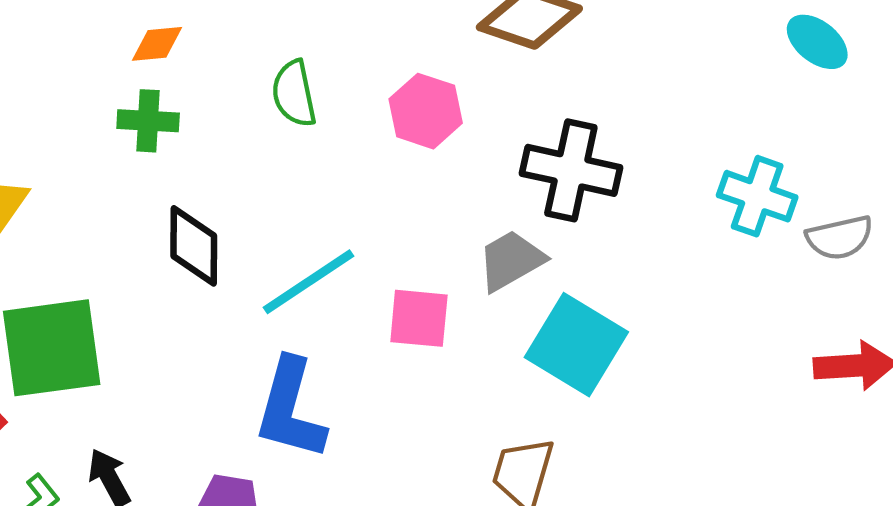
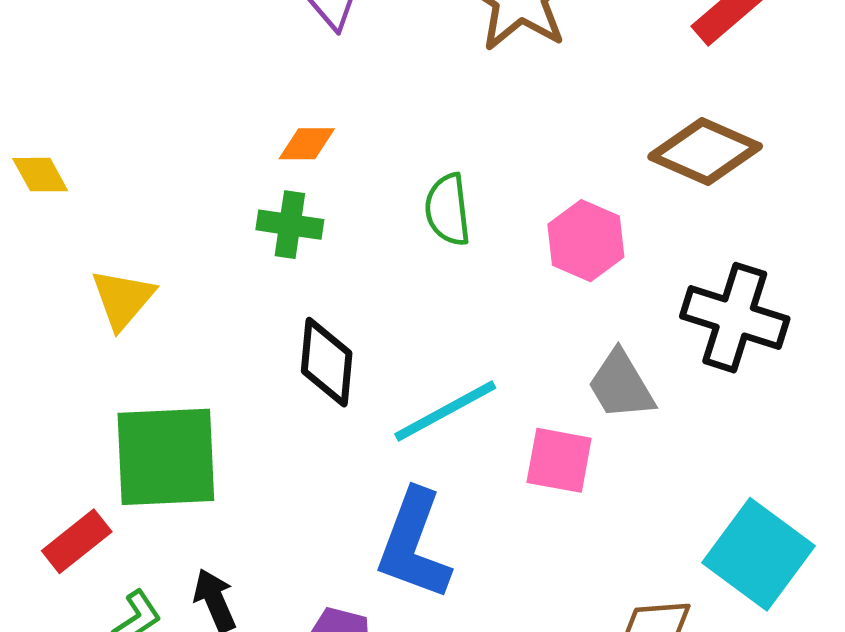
gray trapezoid: (511, 260) -> (621, 385), moved, turned -96
cyan square: (576, 345) -> (759, 554), moved

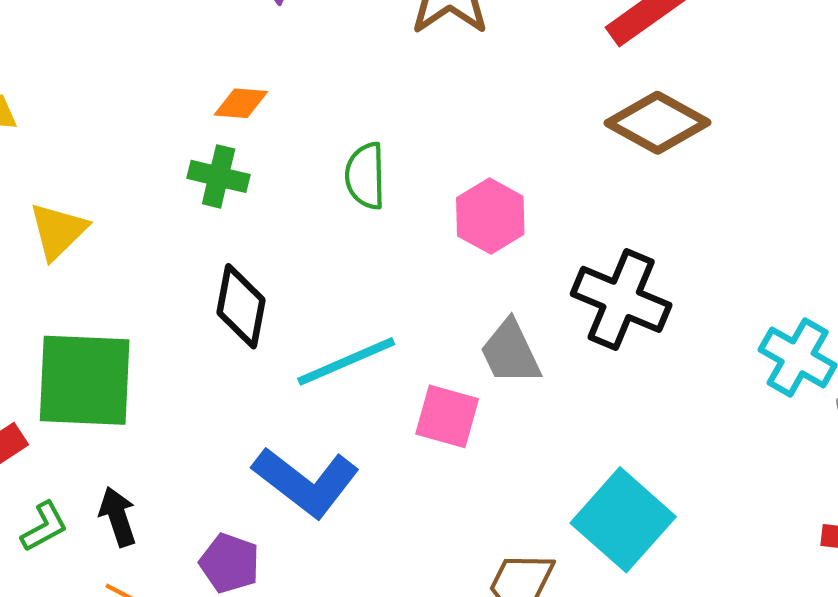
brown diamond: (705, 151) -> (658, 123), moved
blue L-shape: (414, 545) -> (306, 482), turned -78

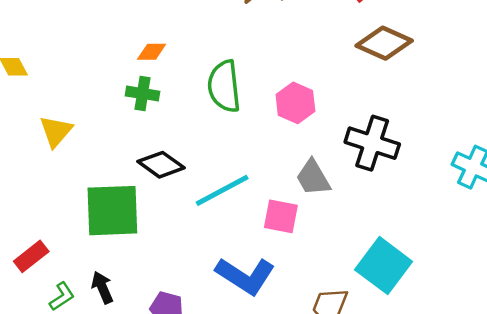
green semicircle: (365, 176) -> (224, 86), size x1.4
black diamond: (241, 306) -> (161, 165), turned -60
green square: (85, 380) -> (112, 211), moved
blue L-shape: (306, 482) -> (245, 276), moved

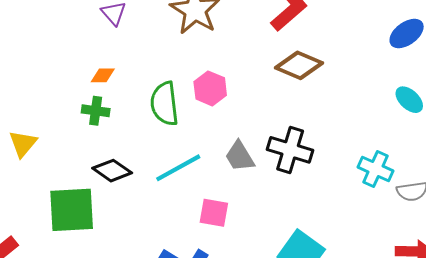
pink hexagon: (295, 103) -> (210, 88), moved
gray trapezoid: (313, 178) -> (240, 156), moved
cyan line: (222, 190) -> (178, 168), moved

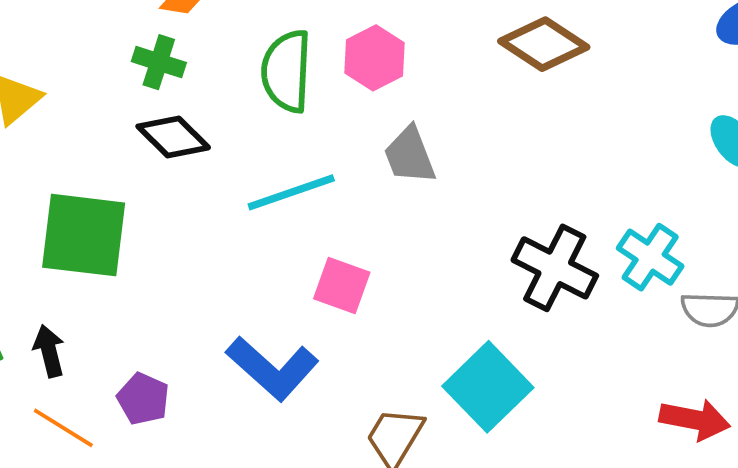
black cross: (290, 150) -> (555, 268), moved
gray trapezoid: (240, 156) -> (410, 155), moved
black diamond: (112, 171) -> (173, 137), moved

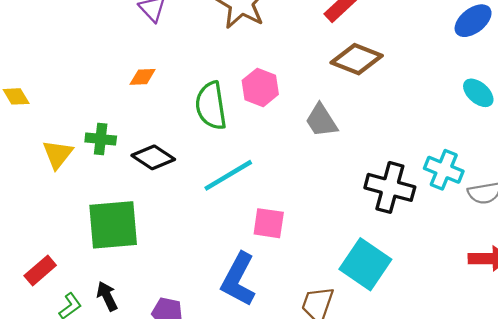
green cross: (159, 62) -> (101, 139), moved
gray trapezoid: (410, 155) -> (321, 121), moved
blue L-shape: (272, 368) -> (238, 279), turned 88

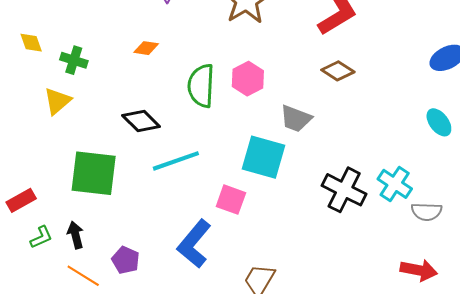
brown diamond: (357, 59) -> (338, 71), size x0.7
gray trapezoid: (321, 121) -> (296, 119), turned -48
green cross: (101, 139) -> (74, 60), moved
cyan line: (228, 175) -> (176, 161), moved
cyan square: (365, 264) -> (264, 157), moved, turned -30

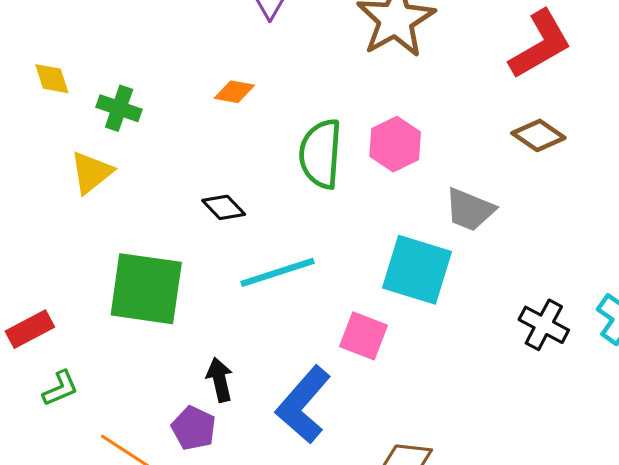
black diamond: (141, 121) -> (224, 207), size x0.7
black cross: (344, 190) -> (544, 325), size x0.7
black arrow: (75, 235) -> (220, 380), moved

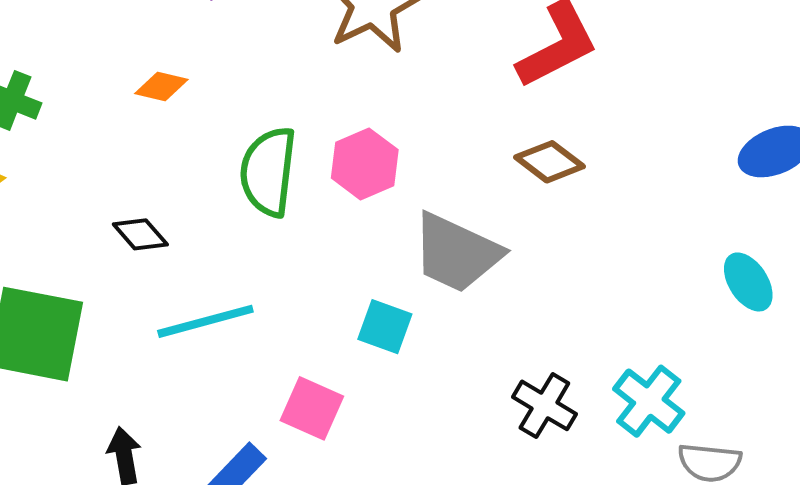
gray trapezoid: (470, 210) -> (456, 253), size x1.4
cyan square: (417, 270) -> (385, 327), size x0.6

